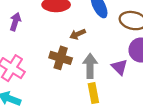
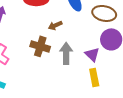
yellow rectangle: (93, 93) -> (94, 77), moved

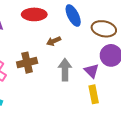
brown cross: (40, 46) -> (27, 63), moved, turned -30

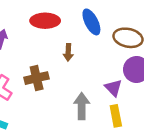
brown arrow: (54, 41) -> (68, 52), turned -64
gray arrow: (65, 70) -> (82, 106), moved

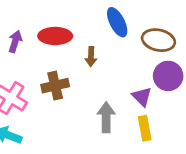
red ellipse: (45, 21) -> (55, 36), moved

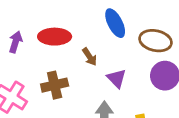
brown arrow: (91, 57) -> (90, 57), turned -36
purple triangle: (142, 97) -> (116, 78), moved

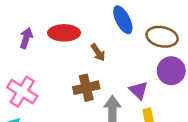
purple triangle: (116, 78) -> (139, 90), moved
brown cross: (55, 85) -> (86, 88), moved

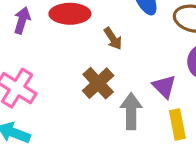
brown cross: (86, 88) -> (98, 83), turned -30

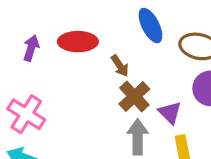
brown cross: (98, 83) -> (134, 96), moved

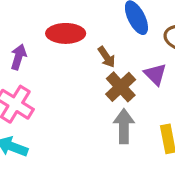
purple arrow: (31, 48) -> (18, 57), moved
purple triangle: (170, 113) -> (155, 74), moved

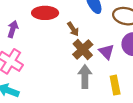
purple triangle: (155, 74) -> (106, 52), moved

